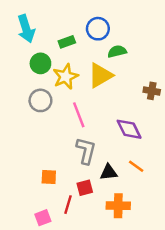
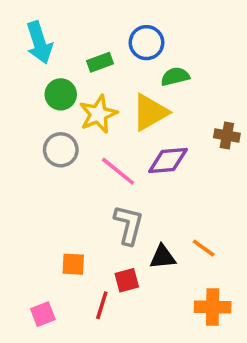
pink line: (79, 115) -> (118, 171), turned -30
purple diamond: (129, 129) -> (168, 161), moved, turned -68
orange cross: (118, 206) -> (213, 307), moved
pink square: (43, 218) -> (43, 314), moved

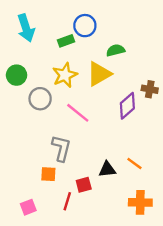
blue circle: (146, 43) -> (85, 26), moved
green circle: (61, 94) -> (17, 75), moved
purple diamond: (168, 161) -> (127, 106), moved, turned -36
gray L-shape: (129, 225) -> (61, 148), moved

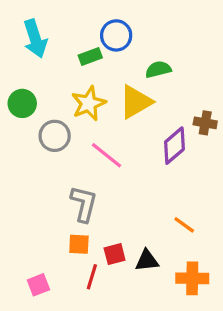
black triangle: (107, 169) -> (147, 261), moved
orange square: (48, 174) -> (79, 244), moved

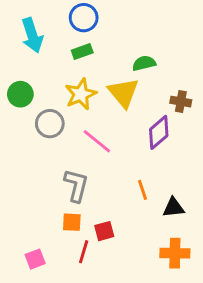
blue circle: (116, 35) -> (84, 18), moved
yellow triangle: (136, 102) -> (123, 93), turned -40
brown cross: (205, 123) -> (181, 102), moved
orange line: (184, 225) -> (143, 190), moved, turned 36
black triangle: (147, 261) -> (173, 208), moved

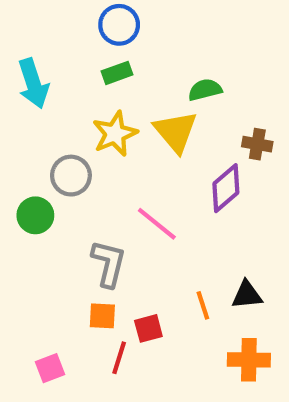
cyan arrow: (32, 35) -> (33, 83), moved
green circle: (20, 94) -> (35, 215), moved
pink line: (97, 141) -> (157, 224), moved
orange line: (143, 190) -> (203, 305), moved

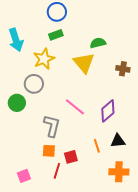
yellow star: (115, 134) -> (44, 59), moved
purple diamond: (226, 188) -> (108, 111), moved

